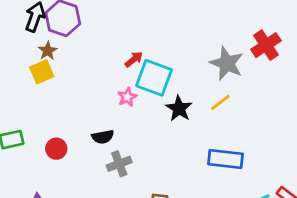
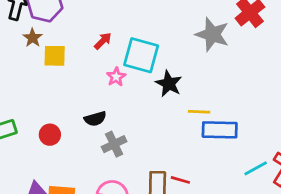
red arrow: (134, 59) -> (103, 41), moved
yellow square: (42, 72) -> (55, 56), moved, turned 30
yellow line: (220, 102) -> (199, 112), moved, turned 45

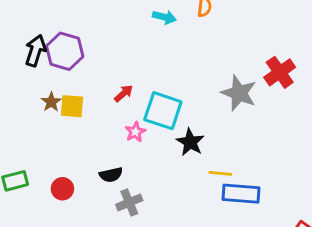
brown star: (33, 38) -> (51, 102), moved

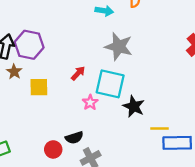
gray star: (239, 93) -> (119, 46), moved
brown star: (51, 102) -> (14, 72), moved
red circle: (62, 189) -> (53, 149), moved

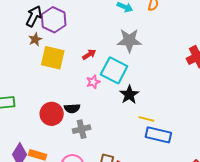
gray star: (119, 46) -> (129, 40), turned -30
yellow square: (39, 87) -> (53, 58), size x1.4
red circle: (53, 149) -> (52, 114), size x1.5

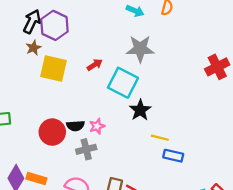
pink star: (93, 82) -> (97, 126), moved
blue rectangle: (158, 135) -> (173, 156), size x0.7

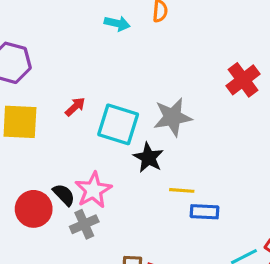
gray star: (140, 49) -> (173, 117), moved
black semicircle: (75, 126) -> (64, 195), turned -120
pink star: (97, 126) -> (93, 190), size x1.6

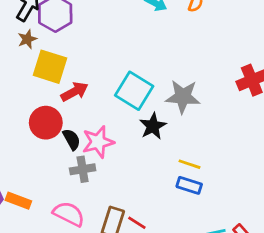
red arrow: (75, 107) -> (75, 92), moved, size x1.4
yellow line: (182, 190) -> (190, 164), moved
red circle: (34, 209) -> (46, 123), moved

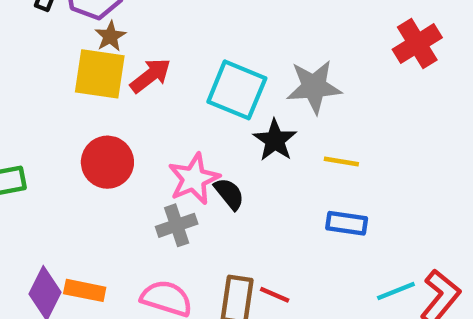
brown star: (27, 39) -> (110, 36), moved
red arrow: (75, 92) -> (151, 76), moved
black semicircle: (72, 139) -> (229, 194), moved
yellow line: (190, 164) -> (341, 161), moved

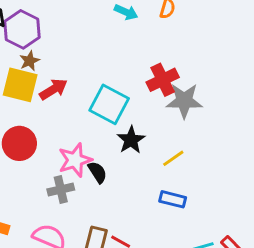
red cross: (417, 44) -> (163, 80), moved
gray star: (314, 87) -> (184, 101), moved
yellow line: (341, 161) -> (173, 158), turned -50

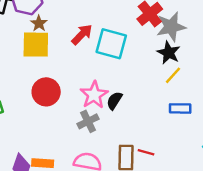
red arrow: (53, 89) -> (82, 34), moved
black star: (131, 140) -> (169, 53), moved
black semicircle: (97, 172) -> (114, 101), turned -102

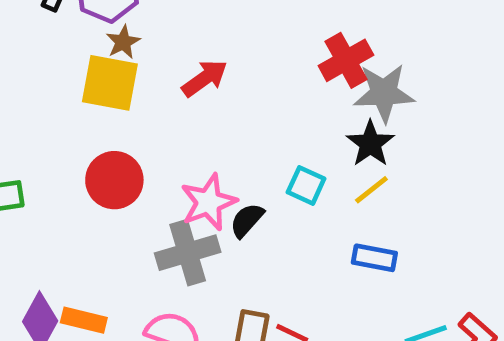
cyan square: (111, 44) -> (306, 185), moved, size x0.6
gray cross: (88, 121) -> (188, 253), size x1.4

